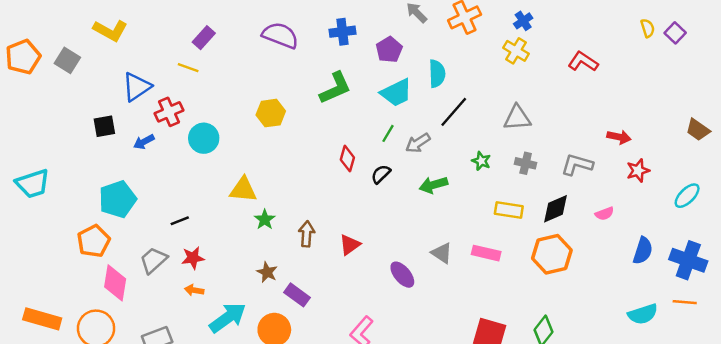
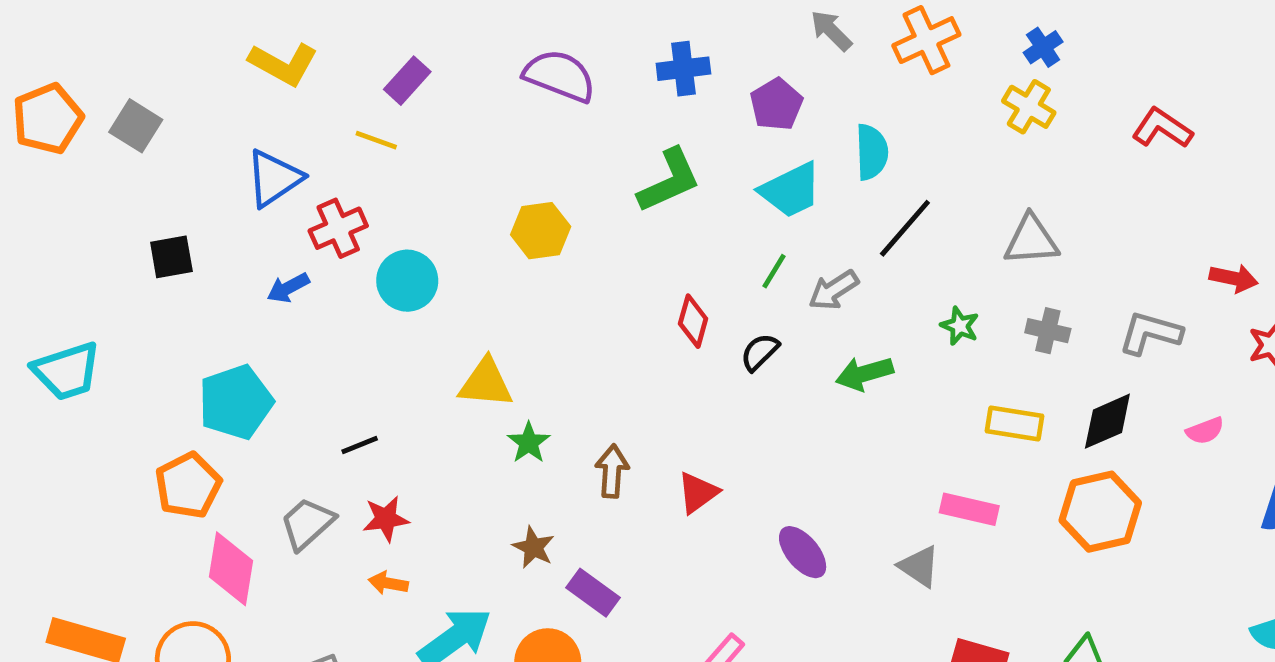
yellow L-shape: (110, 31) -> (283, 64), moved
black square: (104, 126) -> (171, 257), moved
gray triangle: (442, 253) -> (919, 566), moved

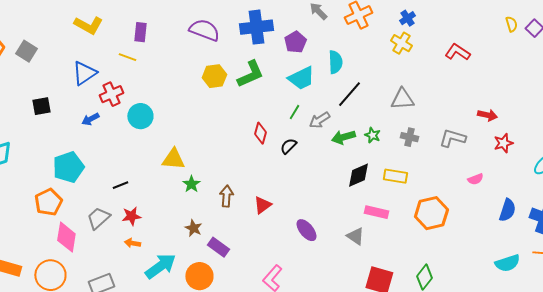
blue cross: (683, 69) -> (256, 27), size x1.5
purple rectangle: (407, 81) -> (140, 32), turned -36
yellow hexagon: (541, 231) -> (214, 76), moved
green arrow: (864, 374) -> (343, 137), moved
black diamond: (1107, 421) -> (358, 175), moved

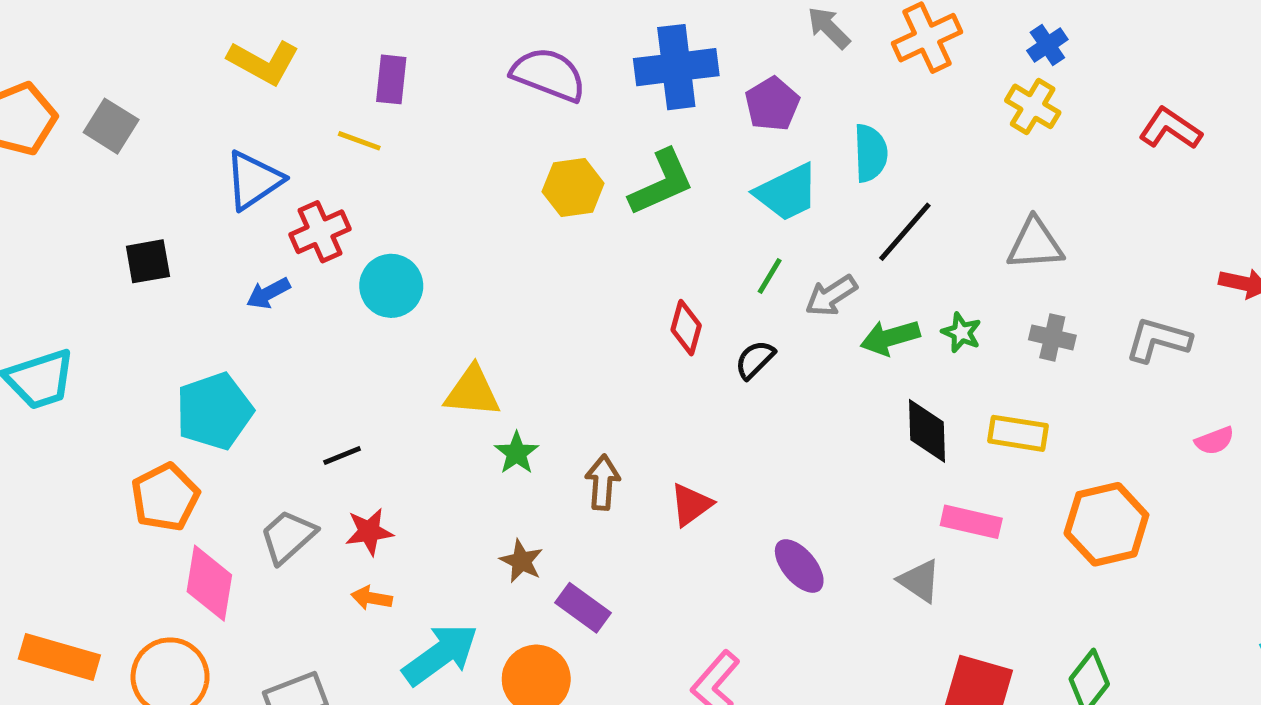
black diamond: (358, 175) -> (927, 431), turned -68

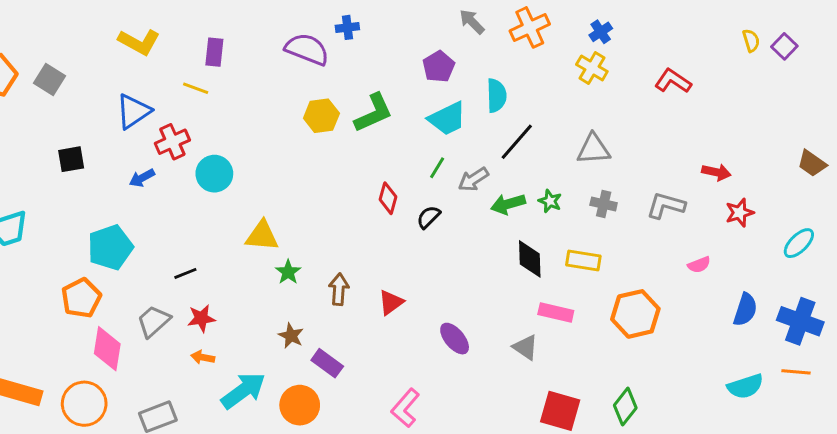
blue cross: (676, 67) -> (347, 27), moved, size x0.5

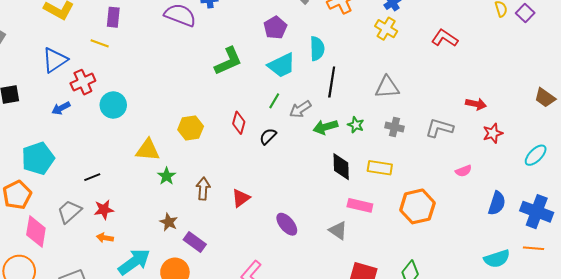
yellow hexagon: (321, 116) -> (191, 128), moved
black line: (517, 142) -> (332, 82), turned -32

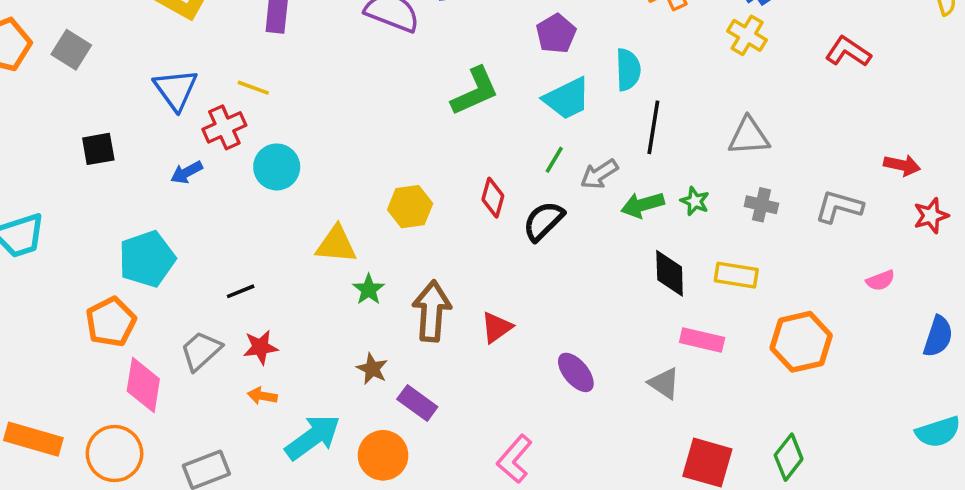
yellow line: (100, 43) -> (253, 88), moved
blue triangle: (55, 60) -> (176, 89), turned -32
black semicircle: (268, 136) -> (543, 221), size x1.4
brown arrow: (203, 189) -> (432, 311), size x1.5

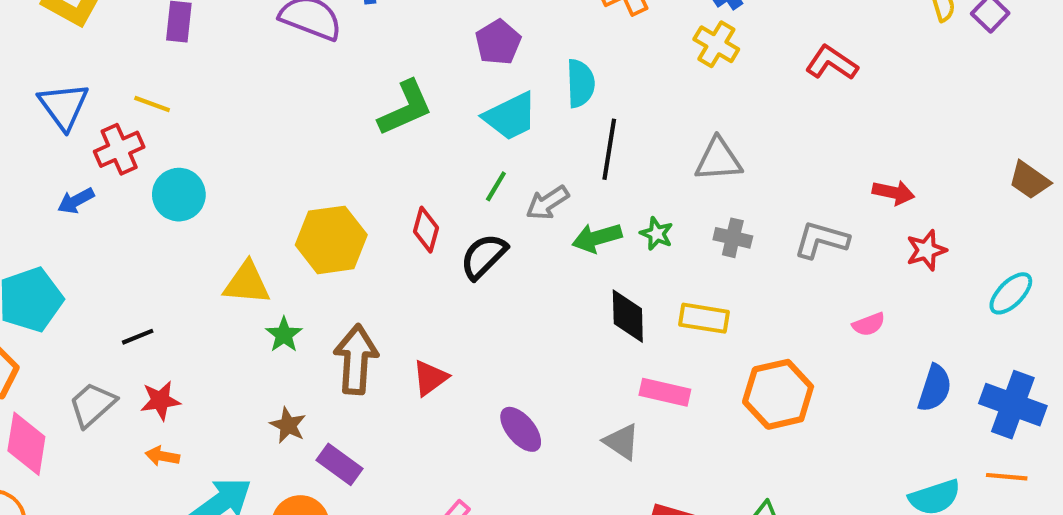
yellow hexagon: (410, 207) -> (331, 240), size x1.4

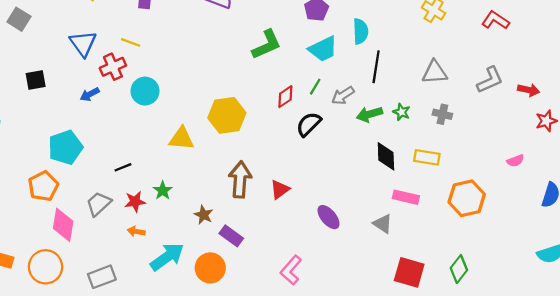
red diamond: (426, 230) -> (285, 97), moved, turned 40
gray L-shape: (821, 240) -> (490, 80), moved, turned 140
green star: (284, 335) -> (163, 191), moved

